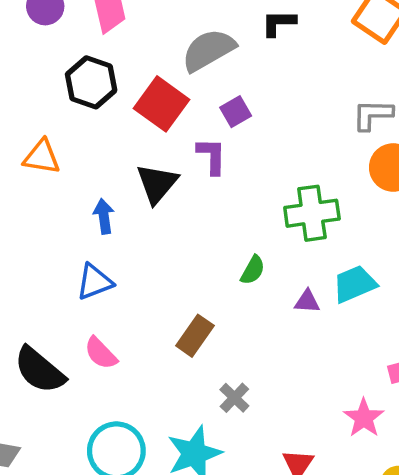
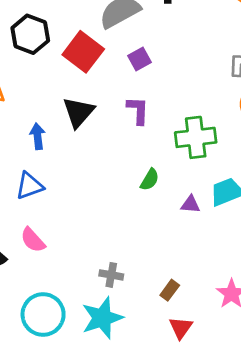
purple L-shape: (212, 156) -> (138, 110), moved
brown rectangle: (195, 336) -> (170, 290), moved, size x0.7
gray cross: (234, 398) -> (111, 275), moved, turned -35

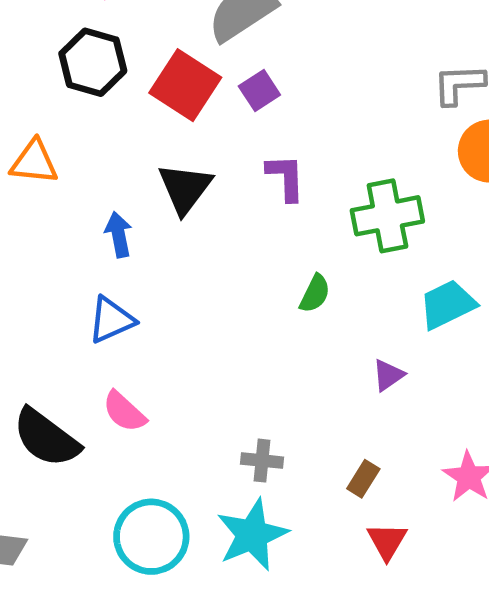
purple square: (140, 59) -> (259, 90), moved
purple triangle: (190, 204) -> (388, 375), moved, turned -36

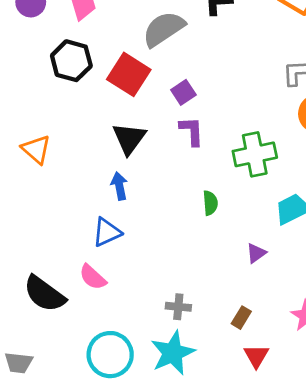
purple square: (259, 90) -> (183, 92), moved
orange triangle: (34, 162) -> (36, 149), moved, turned 36
blue arrow: (119, 234) -> (119, 186), moved
green semicircle: (315, 294) -> (210, 203), turned -30
blue triangle: (111, 320) -> (107, 232), moved

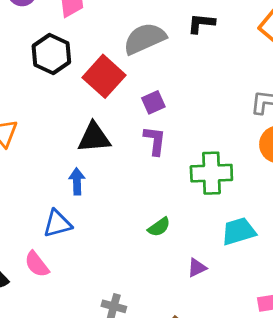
black triangle: (129, 138) -> (94, 138), turned 39
green semicircle: (210, 203) -> (159, 227), moved, turned 50

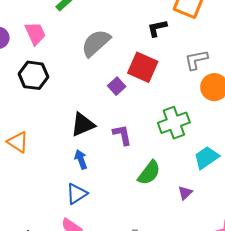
black L-shape: (201, 23) -> (157, 28), moved
red square: (104, 76) -> (143, 67), moved
purple L-shape: (155, 141) -> (122, 135), moved
green semicircle: (159, 227) -> (149, 173), size x1.5

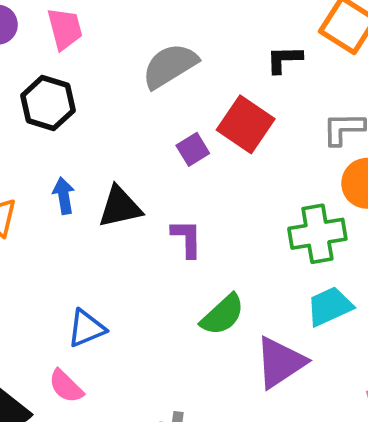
green cross: (174, 123) -> (317, 234), moved
blue arrow: (81, 159) -> (64, 196), moved
purple triangle: (185, 193) -> (280, 362), size x2.0

